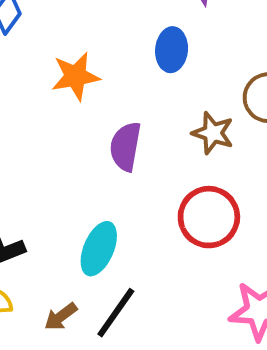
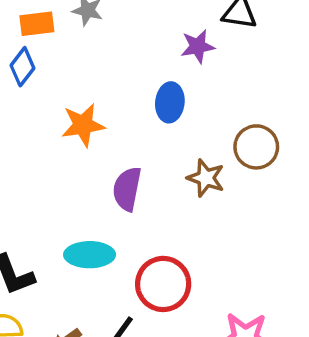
red circle: (209, 217) -> (163, 284), moved
cyan ellipse: (99, 249) -> (90, 255), moved, turned 66

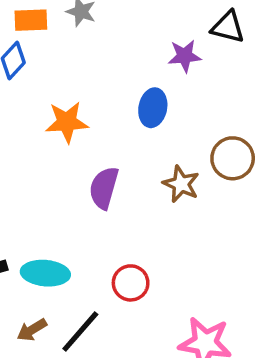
cyan ellipse: (90, 255) -> (45, 273), moved
red circle: (163, 284) -> (131, 283), size x0.7

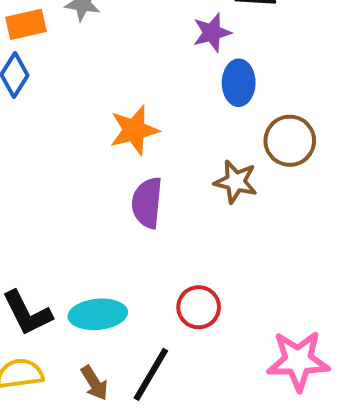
blue ellipse: (153, 108) -> (239, 83), moved
orange star: (67, 122) -> (134, 130), moved
brown arrow: (32, 330) -> (94, 383), turned -80

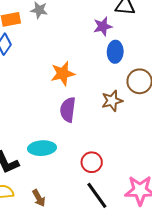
brown star: (236, 182) -> (112, 101), turned -30
cyan ellipse: (98, 314) -> (42, 148), moved
black line: (151, 374) -> (97, 195), moved, turned -68

